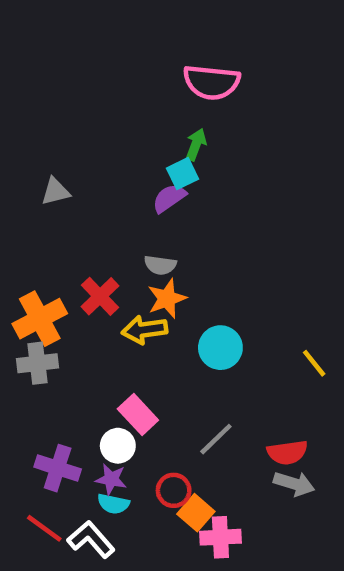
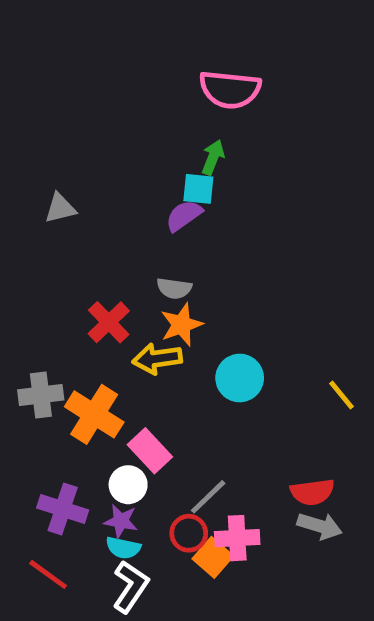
cyan square: (183, 174) -> (198, 189), turned 32
orange cross: (40, 319) -> (94, 414), moved, turned -30
gray line: (216, 439) -> (208, 497), moved
pink cross: (220, 537) -> (237, 538), moved
white L-shape: (91, 539) -> (131, 587), moved, turned 75

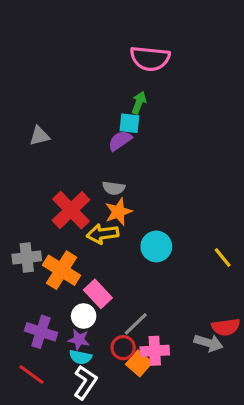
red cross: (109, 322) -> (71, 210), size x1.4
red semicircle: (312, 492) -> (226, 327), moved

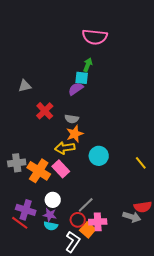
red cross: (71, 210) -> (45, 111), moved, size x0.7
pink rectangle: (98, 294) -> (61, 169), moved
red line: (31, 374) -> (20, 223), moved
white L-shape: (85, 382) -> (73, 242), moved

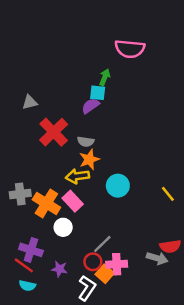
pink semicircle: (95, 37) -> (130, 49), moved
red cross: (45, 111) -> (54, 132), size x1.4
white circle: (53, 200) -> (63, 227), moved
purple star: (50, 215) -> (60, 269), moved
cyan semicircle: (51, 226) -> (27, 286), moved

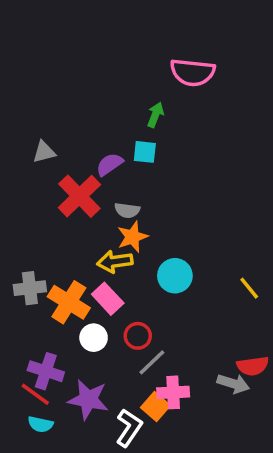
cyan square: (98, 93) -> (145, 152), moved
purple semicircle: (90, 106) -> (109, 164), moved
red circle: (93, 262) -> (138, 336), moved
purple star: (60, 269) -> (88, 400), size x1.6

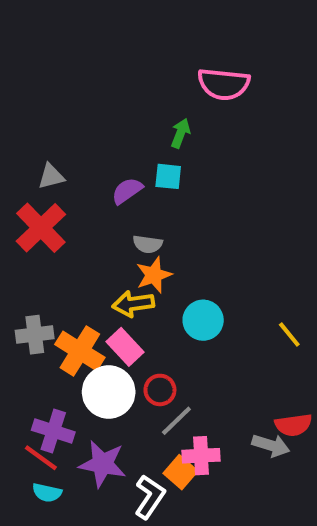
red cross: (79, 196) -> (41, 228), moved
white circle: (94, 338) -> (109, 392), size x1.6

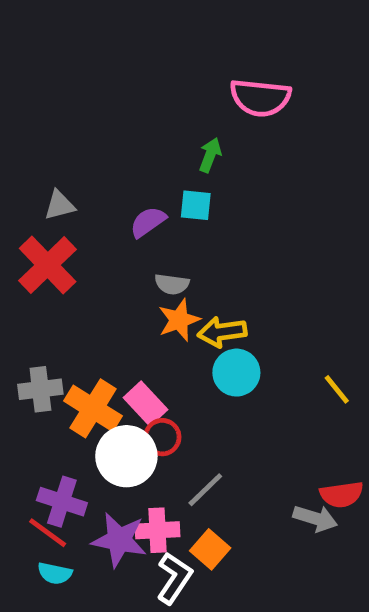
yellow arrow: (133, 304) -> (222, 332), moved
red circle: (160, 390) -> (162, 437), moved
pink cross: (201, 456) -> (158, 530), moved

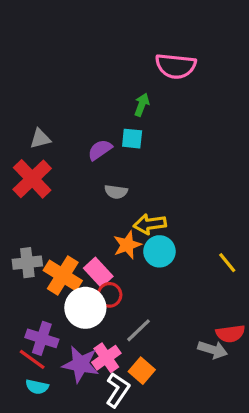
orange star: (179, 320) -> (127, 245), moved
pink cross: (158, 530) -> (106, 358), turned -32

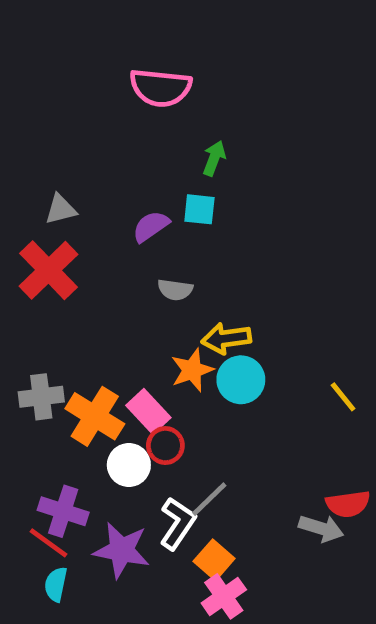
pink semicircle: (176, 66) -> (161, 88), moved
white circle: (85, 308) -> (129, 465), size x0.7
pink cross: (106, 358) -> (224, 596), moved
cyan semicircle: (37, 387) -> (56, 584), turned 90
white L-shape: (118, 390) -> (178, 523), moved

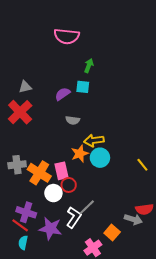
pink rectangle: (148, 411) -> (62, 171), turned 30
orange square: (214, 560) -> (112, 232), moved

